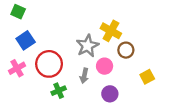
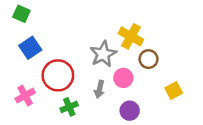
pink cross: (17, 68) -> (25, 96), moved

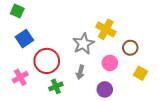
brown circle: (149, 59) -> (130, 48), moved
pink circle: (123, 78) -> (110, 63), moved
yellow square: (174, 91) -> (140, 73), turned -32

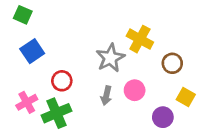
red circle: (47, 61) -> (62, 81), size x0.6
pink circle: (110, 63) -> (135, 90), moved
green cross: (56, 86) -> (56, 113), moved, size x1.5
purple circle: (105, 89) -> (163, 117), moved

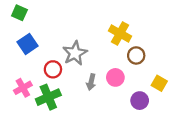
gray star: (110, 58) -> (75, 53), moved
brown circle: (172, 63) -> (136, 55), moved

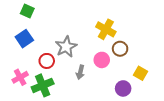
green square: (19, 13) -> (27, 11), moved
pink circle: (115, 77) -> (102, 60), moved

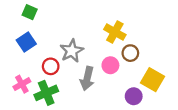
gray arrow: (80, 72) -> (87, 79), size x1.5
yellow square: (140, 73) -> (152, 80), size x1.5

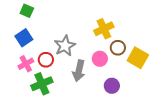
yellow cross: (115, 32) -> (104, 29), turned 36
yellow square: (152, 80) -> (138, 58), moved
pink cross: (22, 84) -> (26, 64), moved
purple circle: (134, 96) -> (112, 86), moved

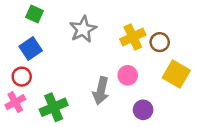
gray star: (65, 46) -> (83, 29), moved
brown circle: (118, 48) -> (160, 42), moved
red circle: (46, 60) -> (22, 77), moved
pink cross: (26, 64) -> (15, 102), moved

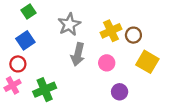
green square: (34, 14) -> (29, 12), turned 32
gray arrow: (101, 91) -> (78, 54), moved

